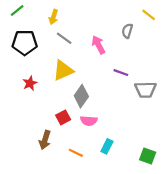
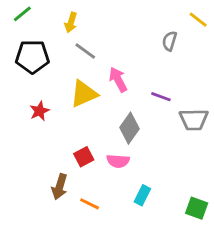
pink arrow: (98, 45) -> (118, 80), moved
gray diamond: (81, 96) -> (129, 128), moved
orange line: (76, 153) -> (89, 204), moved

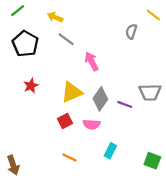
yellow arrow: (71, 22) -> (55, 17), turned 96
black pentagon: (32, 57) -> (25, 44), turned 30
yellow triangle: (84, 94) -> (72, 92), moved
purple line: (161, 97) -> (125, 104), moved
brown arrow: (59, 187) -> (13, 165), moved, turned -36

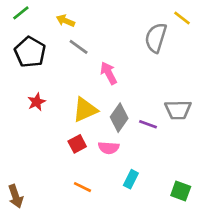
gray semicircle: (131, 32) -> (156, 38), size x1.6

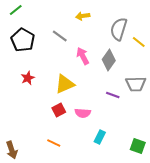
yellow line: (182, 18) -> (139, 42), moved
yellow arrow: (65, 21) -> (83, 16), moved, turned -32
gray diamond: (119, 118) -> (109, 60), moved
orange line: (82, 187) -> (54, 143), moved

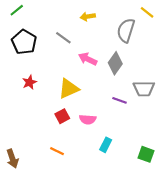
yellow line: (139, 42) -> (147, 12), moved
pink arrow: (83, 56) -> (88, 59), turned -36

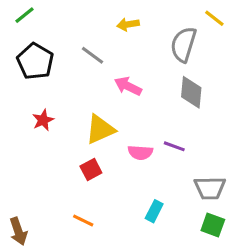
gray diamond: (115, 63) -> (191, 92), moved, turned -30
gray trapezoid: (144, 89) -> (210, 188), moved
pink semicircle: (88, 119) -> (140, 153), moved

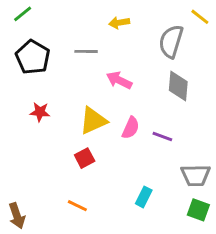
gray line: (92, 55) -> (86, 51), turned -35
red star: (43, 120) -> (40, 112), turned 30
pink semicircle: (140, 153) -> (131, 128), moved, turned -70

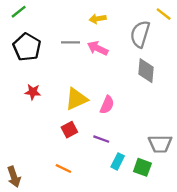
pink arrow: (119, 80) -> (98, 48), moved
purple line: (162, 136) -> (101, 139), moved
green square: (198, 210) -> (142, 167), moved

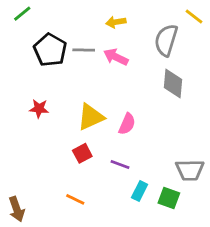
black pentagon: (27, 47) -> (50, 50), moved

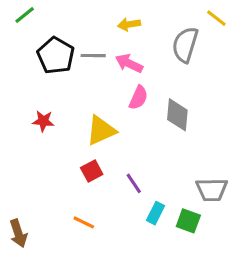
gray diamond: (173, 83) -> (177, 115), moved
pink semicircle: (127, 124) -> (138, 98), moved
purple line: (120, 164) -> (134, 183), turned 36

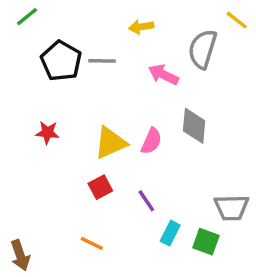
pink arrow: (129, 63) -> (163, 75), moved
pink semicircle: (138, 98) -> (151, 141), moved

